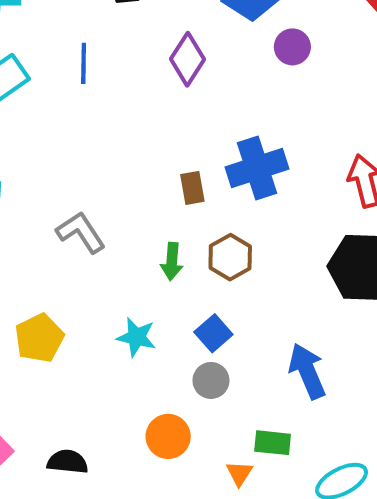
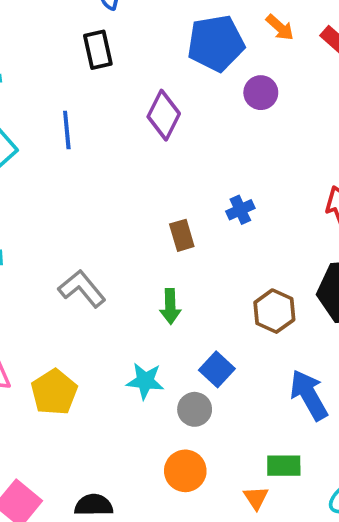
blue cross: (257, 168) -> (240, 210), size x0.5
brown hexagon: (230, 257) -> (274, 311), moved
gray circle: (211, 380) -> (195, 409), moved

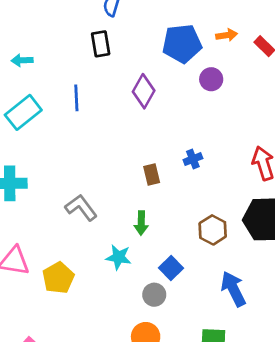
orange arrow: (280, 27) -> (227, 35), turned -54
cyan star: (145, 381) -> (119, 257), moved

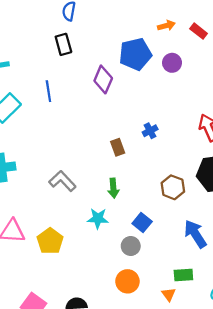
blue pentagon: (182, 44) -> (135, 54), moved
purple circle: (211, 79) -> (172, 63), moved

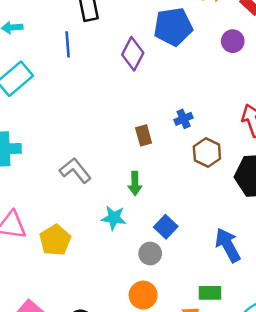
purple circle: (172, 63) -> (233, 41), moved
blue line: (48, 91) -> (68, 44), moved
brown hexagon: (173, 187) -> (207, 153), moved

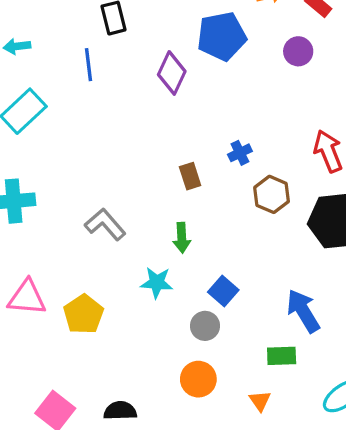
green rectangle: (210, 293) -> (282, 356), moved

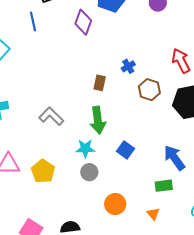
brown rectangle: (190, 176) -> (100, 83), turned 35
green arrow: (182, 238) -> (98, 120), size x1.5
gray circle: (205, 326) -> (89, 172), moved

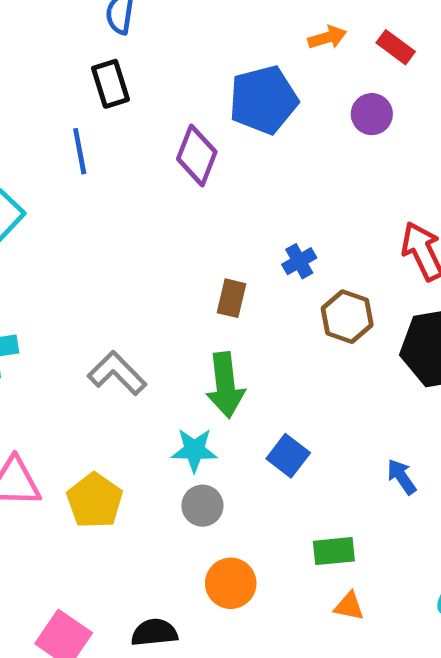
blue arrow: (174, 158) -> (402, 477), size x0.6
green rectangle: (164, 186) -> (334, 551), moved
orange circle: (115, 204) -> (231, 583), moved
orange triangle: (153, 214) -> (349, 606), turned -40

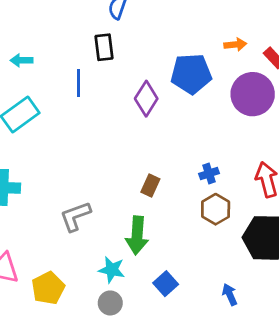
purple circle: (372, 114) -> (253, 94), size x1.8
blue cross: (299, 261) -> (209, 174), moved
gray L-shape: (117, 373) -> (75, 216), turned -76
blue arrow: (402, 477) -> (230, 295), moved

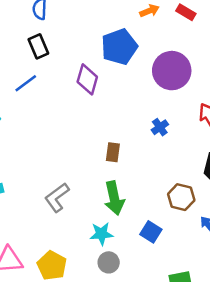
blue line: (79, 83) -> (26, 83), turned 70
purple circle: (253, 94) -> (172, 71), moved
brown hexagon: (216, 209) -> (181, 197), moved

